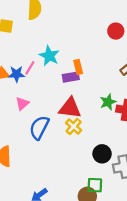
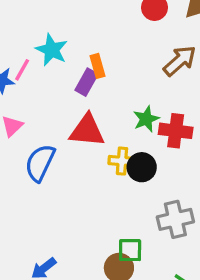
purple rectangle: (71, 77) -> (87, 82), turned -49
yellow cross: (74, 127) -> (122, 161), moved, turned -35
black circle: (102, 154) -> (142, 167), moved

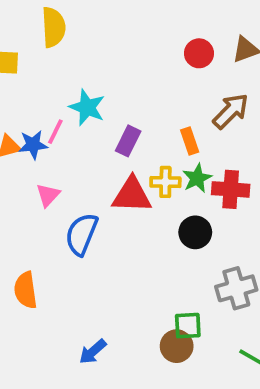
orange rectangle: (98, 66) -> (190, 141), moved
yellow cross: (122, 161) -> (165, 182), moved

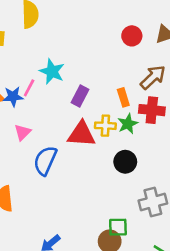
red cross: (231, 189) -> (152, 110), moved

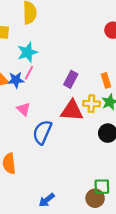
cyan star: (52, 71) -> (27, 52), moved, turned 30
pink triangle: (22, 132) -> (24, 109), turned -32

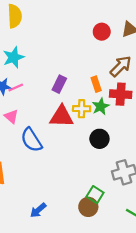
pink line: (29, 73) -> (16, 87), moved, turned 40
blue semicircle: (42, 132) -> (31, 140), turned -55
green square: (102, 187) -> (95, 195), turned 35

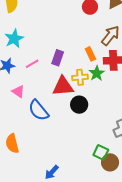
pink line: (16, 87) -> (32, 64), moved
black circle: (99, 139) -> (79, 105), moved
brown circle: (88, 207) -> (110, 162), moved

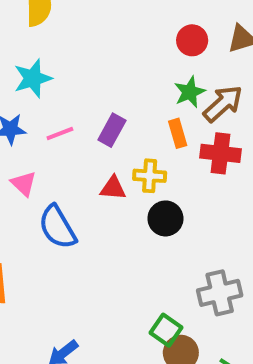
green star: (97, 73) -> (190, 92), moved
red triangle: (63, 86) -> (113, 188), size x0.6
black circle: (79, 105) -> (165, 218), moved

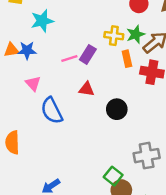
pink line: (60, 134) -> (69, 59), moved
yellow cross: (150, 176) -> (114, 36), moved

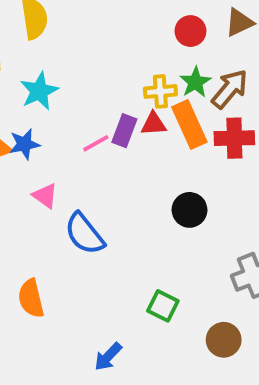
orange rectangle: (127, 59) -> (189, 125), size x1.6
red triangle: (86, 89) -> (154, 124), moved
green square: (113, 176) -> (163, 306), moved

